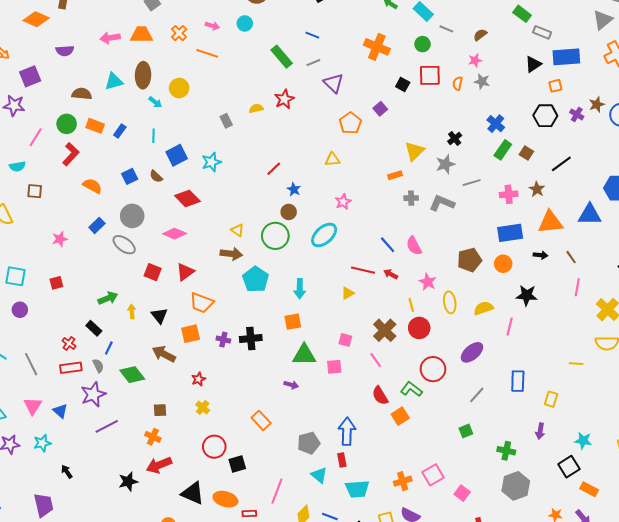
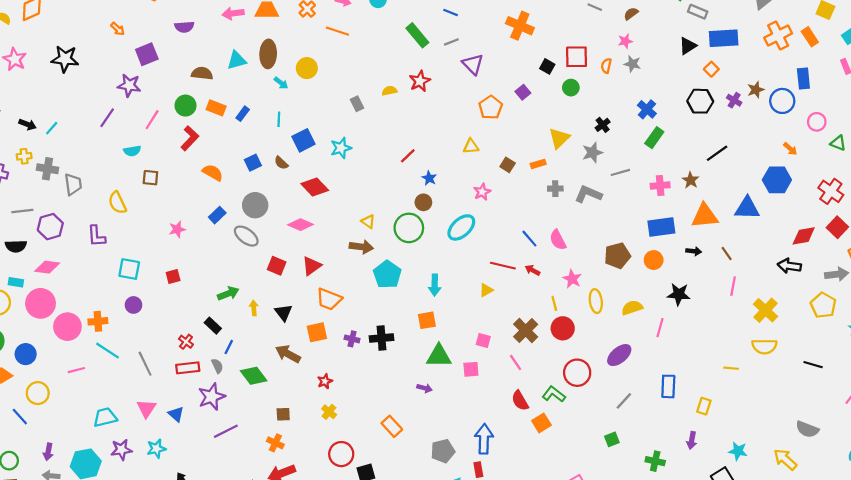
green circle: (423, 44) -> (571, 88), moved
orange square: (555, 86) -> (711, 69), turned -32
brown square: (526, 153) -> (508, 165), moved

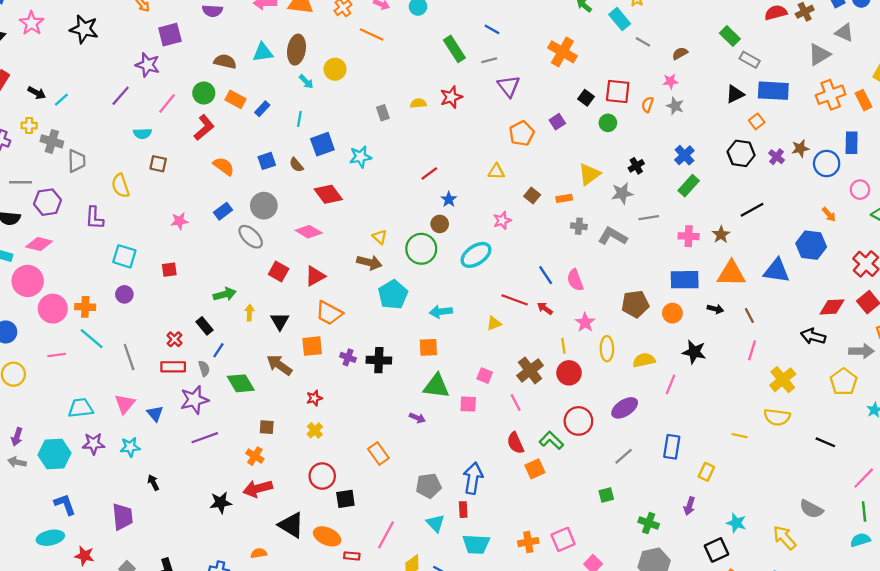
cyan arrow: (435, 285) -> (441, 312), turned 75

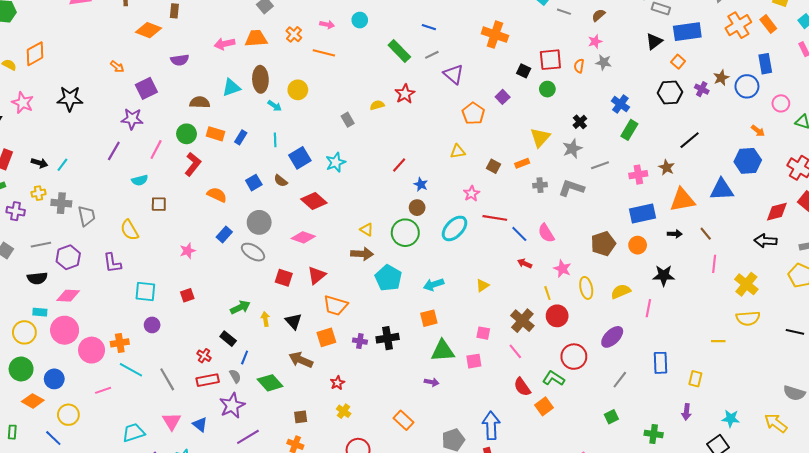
red line: (515, 300) -> (495, 218), moved

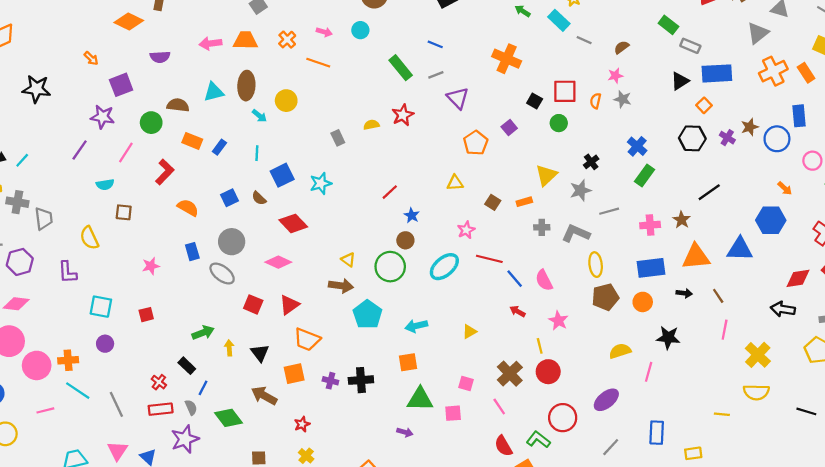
green circle: (187, 134) -> (151, 123), moved
blue rectangle: (224, 234) -> (192, 252), turned -63
yellow ellipse: (586, 288) -> (596, 265), moved
yellow rectangle: (695, 379) -> (693, 453), turned 63

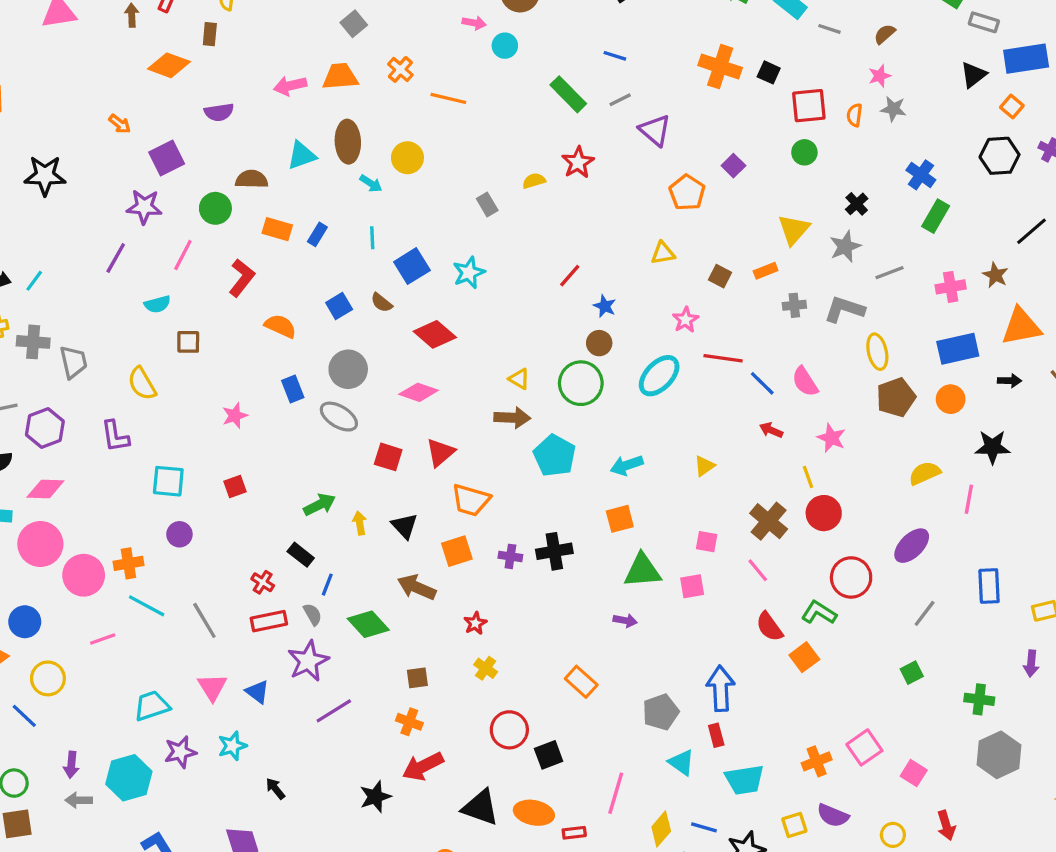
pink arrow: (324, 32) -> (474, 23), moved
black square: (535, 101) -> (769, 72), moved

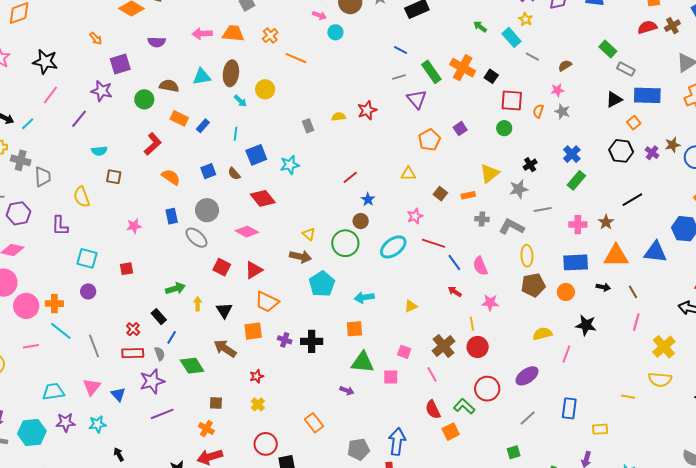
green rectangle: (568, 94) -> (431, 72), moved
pink line: (183, 255) -> (50, 95), moved
pink star: (831, 438) -> (490, 303), turned -30

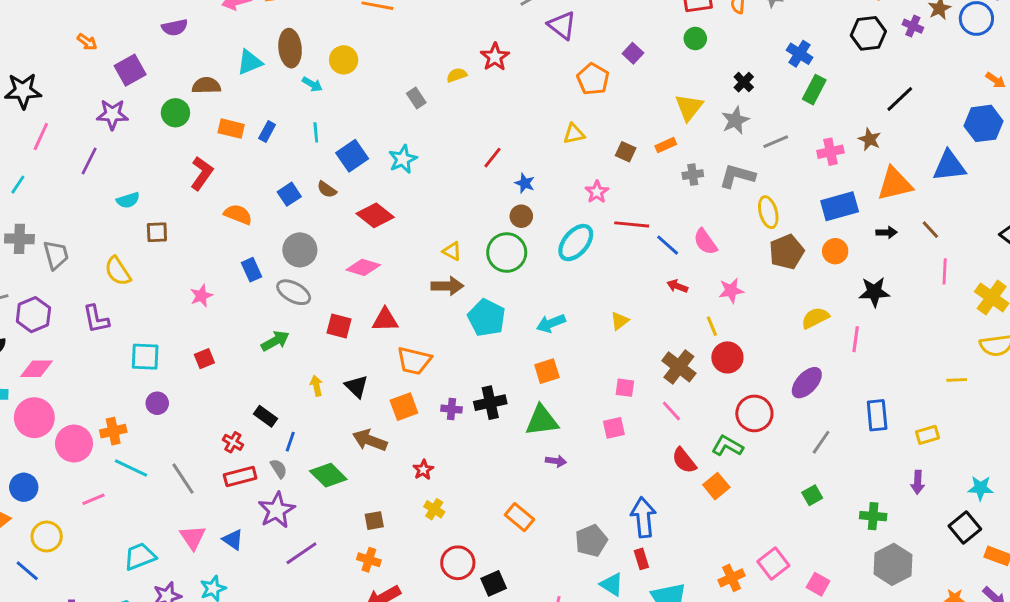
red triangle: (254, 270) -> (385, 320), turned 42
green arrow: (175, 288) -> (275, 341), moved
green triangle: (363, 362) -> (542, 421), moved

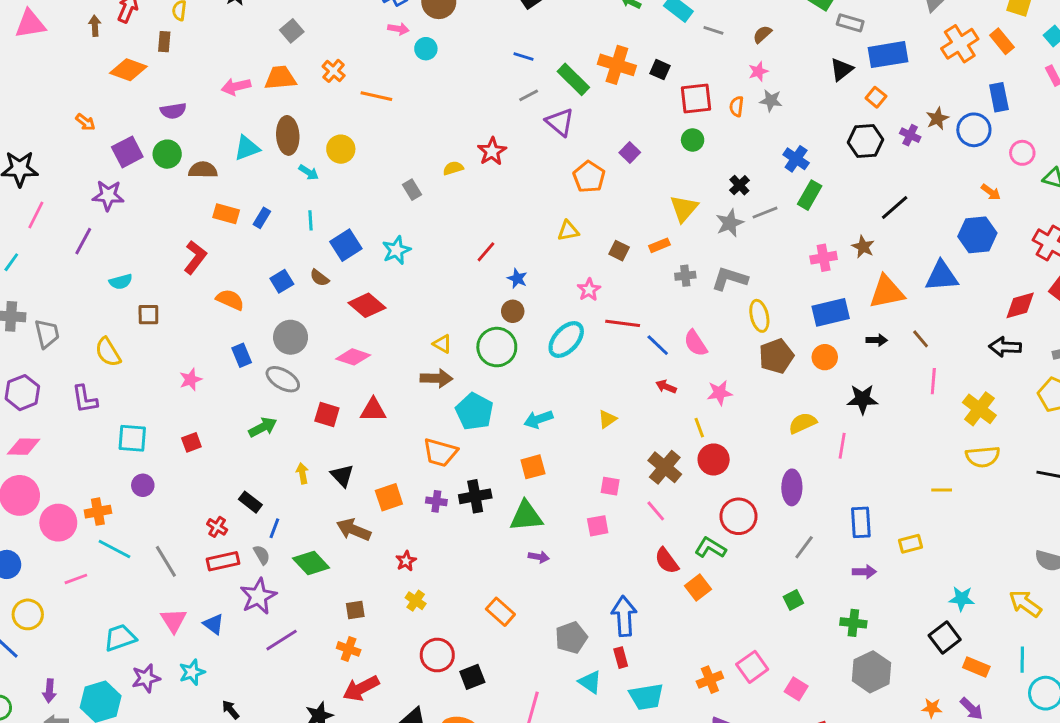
green circle: (175, 113) -> (167, 154), moved
gray line: (776, 142) -> (765, 213), moved
orange trapezoid: (414, 361) -> (440, 453), moved
purple ellipse: (807, 383) -> (792, 487), turned -44
purple arrow: (918, 482) -> (864, 572), moved, turned -95

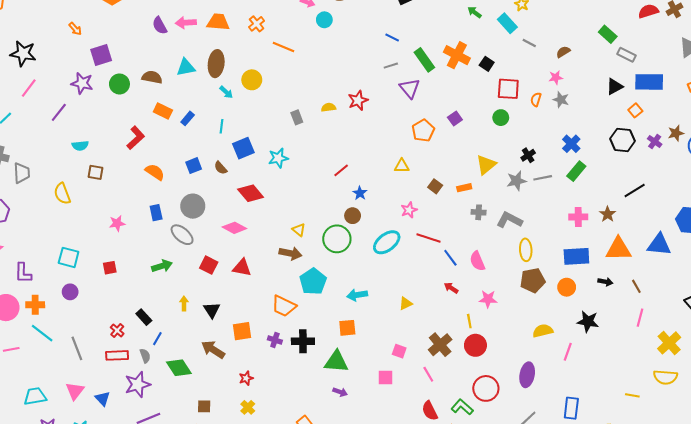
purple semicircle: (173, 111) -> (160, 26), moved, turned 60
green circle: (167, 154) -> (119, 84), moved
purple L-shape: (85, 399) -> (23, 273), moved

